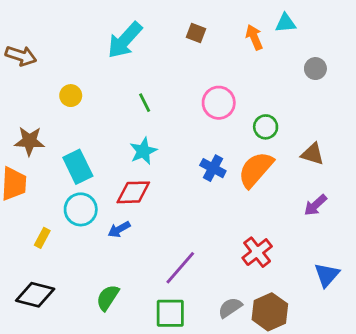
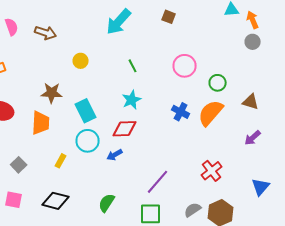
orange arrow: (254, 37) -> (253, 20), moved

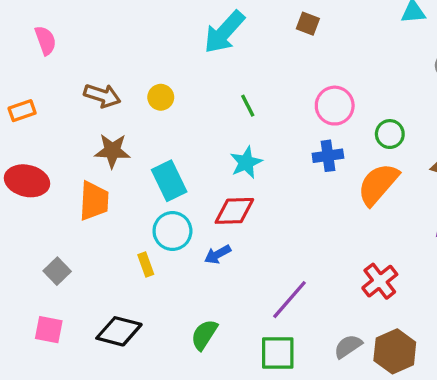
brown arrow: (46, 33) -> (102, 96), moved
blue cross: (181, 112) -> (328, 156), moved, turned -36
yellow rectangle: (61, 161) -> (146, 264), moved, turned -48

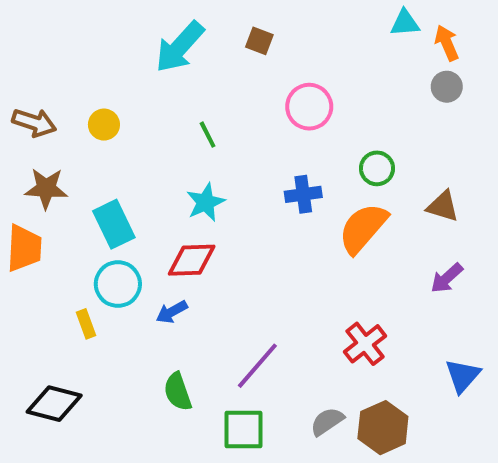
brown square: (308, 24) -> (259, 41), moved
pink circle: (335, 106) -> (309, 107), moved
green semicircle: (204, 335) -> (178, 392), moved, turned -52

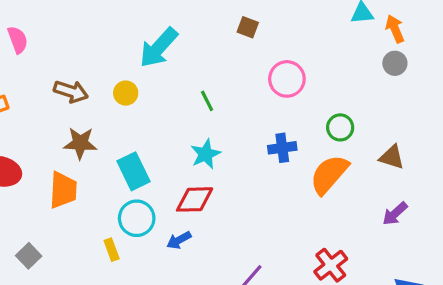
cyan arrow: (180, 47) -> (159, 48), moved

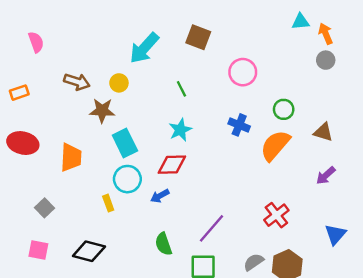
brown square: (248, 27) -> (198, 37), moved, size x1.5
brown star: (80, 143) -> (102, 111), moved
blue cross: (282, 148) -> (239, 125), turned 30

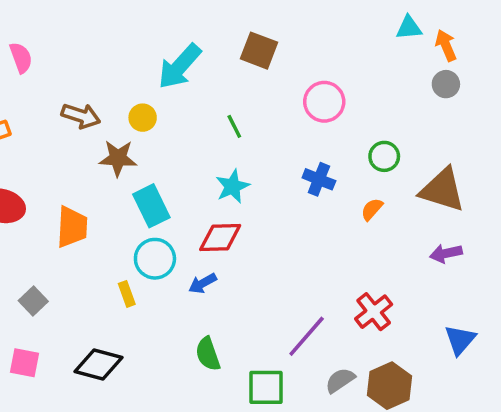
brown triangle: (323, 132) -> (442, 190), size x1.6
orange semicircle: (275, 145) -> (372, 209), size x0.5
purple arrow: (326, 175) -> (446, 253), turned 30
purple line: (212, 228) -> (307, 336), moved

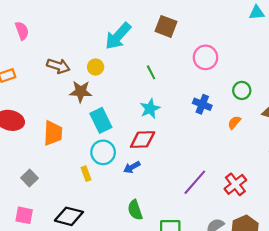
purple line: (307, 336) -> (195, 182), moved

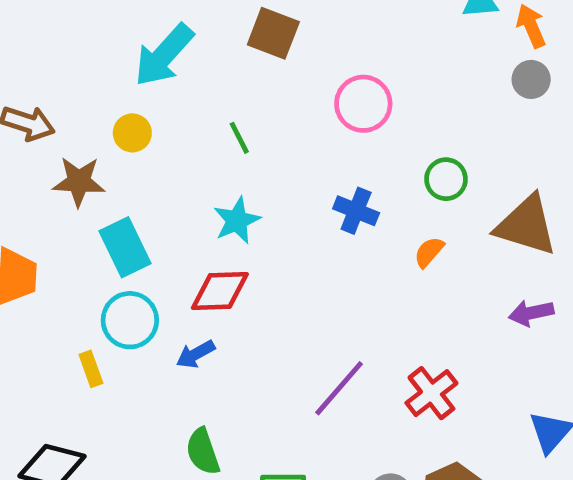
yellow circle: (96, 67) -> (132, 133), moved

